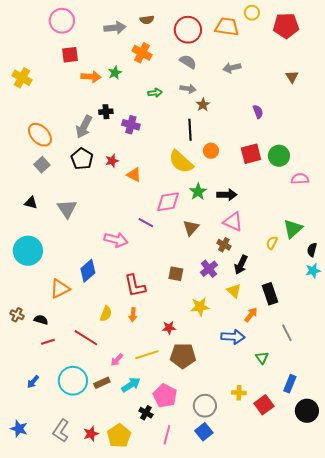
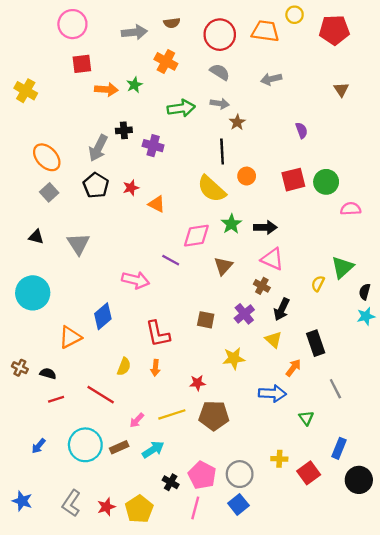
green arrow: (155, 93) -> (181, 108), size x1.6
pink pentagon: (165, 396) -> (202, 475), moved

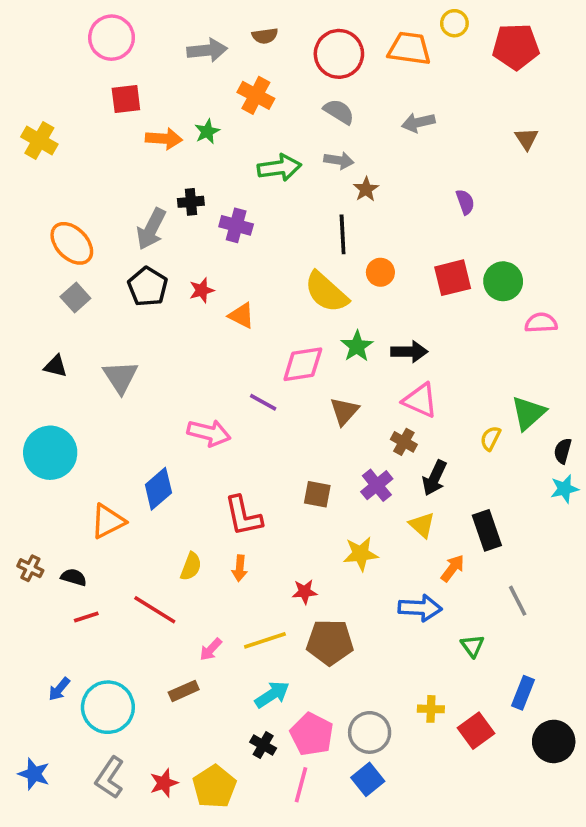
cyan circle: (85, 445) -> (108, 707), moved
cyan arrow: (153, 450) -> (272, 695), moved

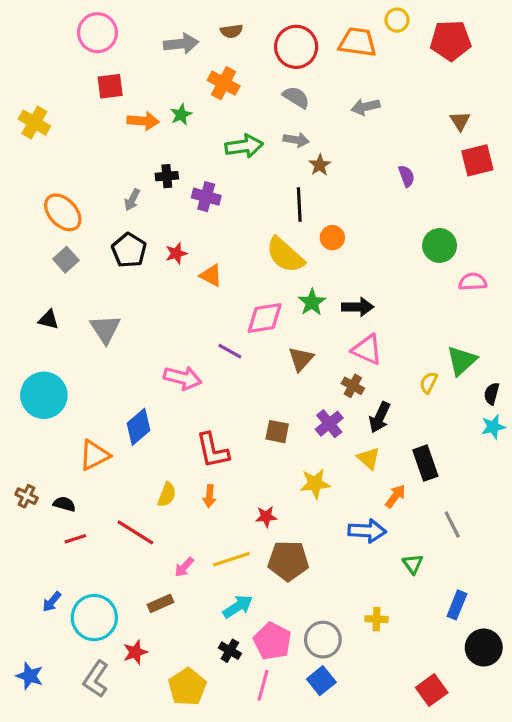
gray arrow: (151, 229) -> (132, 200), size x0.6
red square: (453, 278) -> (477, 160), moved
red square: (476, 731) -> (432, 690), moved
red star: (164, 783) -> (135, 652), moved

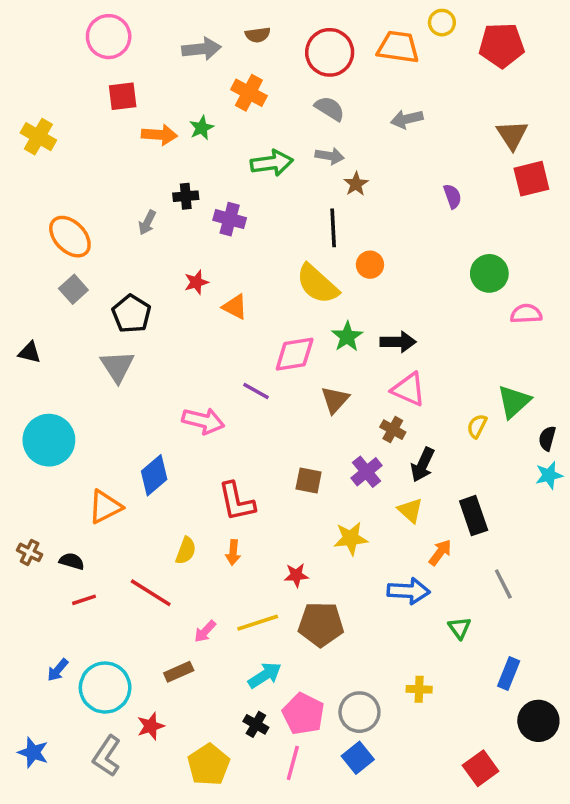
brown triangle: (460, 121) -> (512, 135), size x1.4
black pentagon: (129, 250) -> (131, 314), moved
black triangle: (49, 320) -> (30, 352), moved

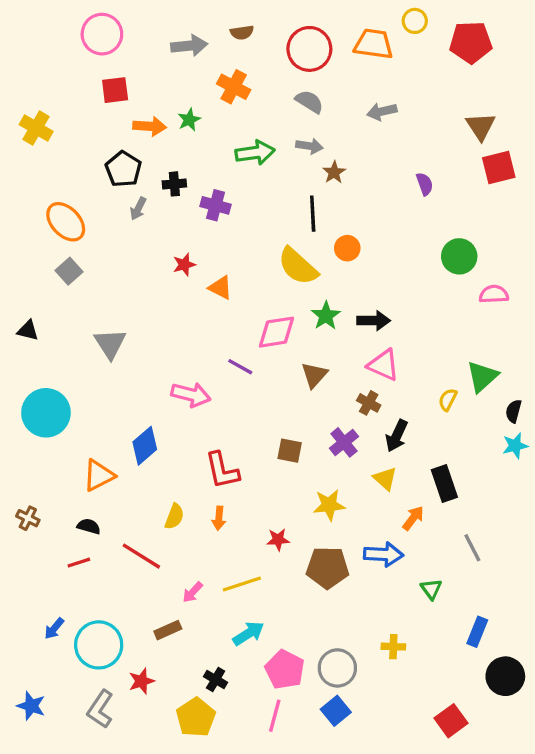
black pentagon: (131, 314) -> (123, 169), moved
black semicircle: (72, 561) -> (89, 526), moved
brown pentagon: (321, 624) -> (327, 568), moved
black cross: (256, 724) -> (216, 679), moved

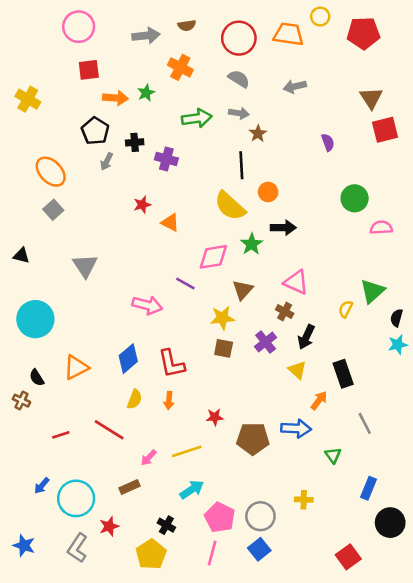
black arrow: (374, 321) -> (283, 228), moved
blue diamond: (145, 446) -> (128, 359), moved
yellow star: (329, 505) -> (222, 318), moved
black semicircle: (89, 526) -> (37, 378), moved, turned -138

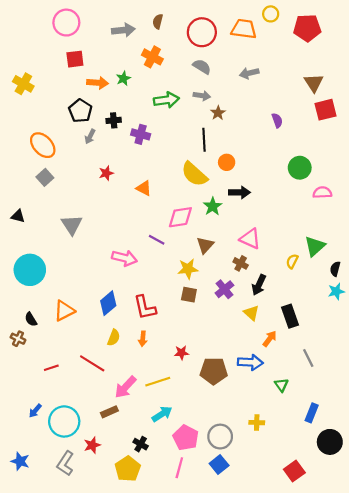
brown semicircle: (187, 25) -> (158, 21), turned 112
red star: (142, 205) -> (106, 173), moved
pink arrow: (149, 458) -> (126, 387), size x1.6

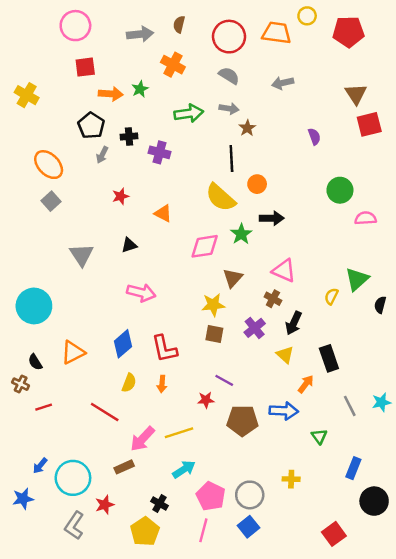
black triangle: (18, 216) -> (129, 245), moved, turned -32
purple line: (157, 240) -> (224, 380), moved
cyan star: (336, 291) -> (381, 402), moved
red line: (51, 368) -> (44, 407), moved
blue star: (20, 461) -> (23, 499), moved, turned -30

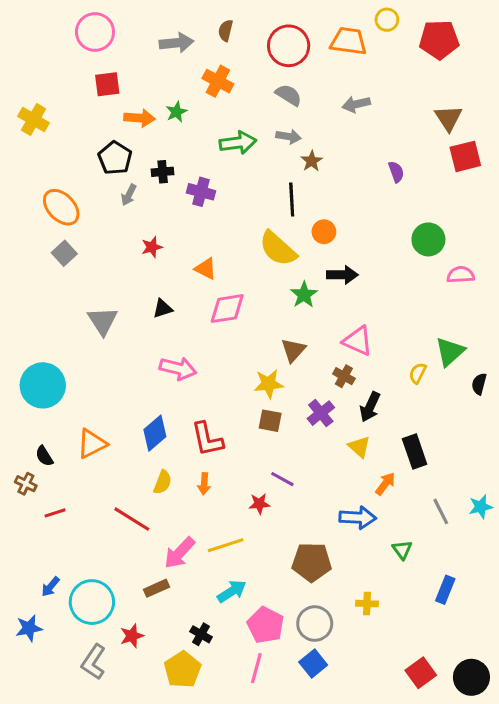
pink diamond: (205, 246) -> (227, 309), moved
brown pentagon: (242, 421) -> (312, 562), moved
black circle: (374, 501) -> (471, 677), moved

